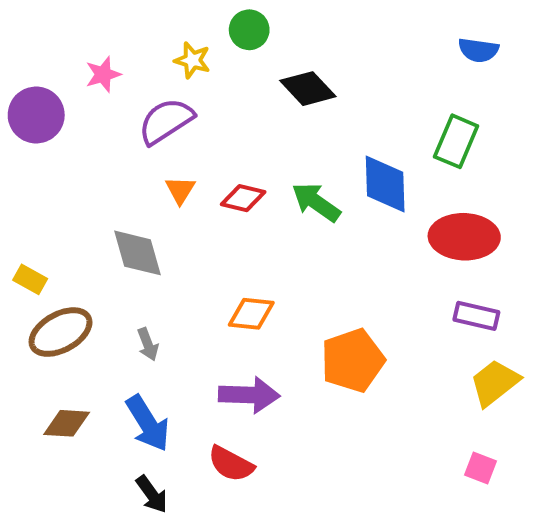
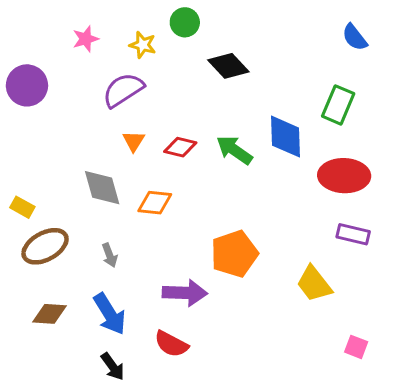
blue semicircle: (478, 50) -> (355, 37), turned 44
pink star: (103, 74) -> (86, 39), moved
orange diamond: (251, 314) -> (155, 203), moved
orange pentagon: (353, 360) -> (234, 254), moved
yellow trapezoid: (495, 383) -> (314, 284), moved, turned -90

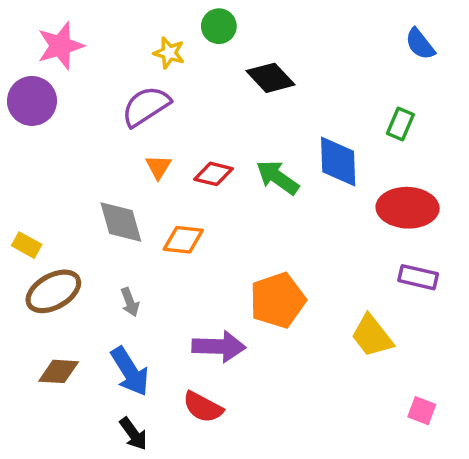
pink star: (86, 39) -> (60, 46), moved, size x1.5
green rectangle: (338, 105) -> (400, 124), size x0.7

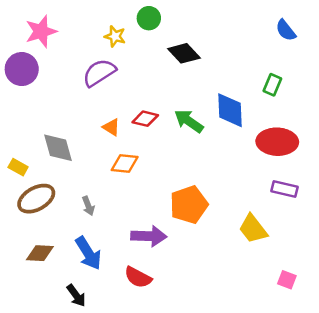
orange triangle: (158, 167) -> (111, 127), moved, turned -30
gray diamond: (121, 222) -> (58, 148), moved
black arrow: (133, 434) -> (76, 295), moved

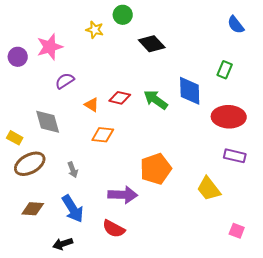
pink star: (41, 31) -> (50, 47), moved
purple circle: (22, 69) -> (18, 57), size x0.7
purple semicircle: (99, 73) -> (65, 81), moved, size x0.7
black arrow: (76, 295) -> (63, 244), turned 108

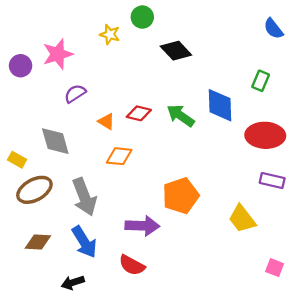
gray arrow: (73, 170) -> (84, 197), size x2.0

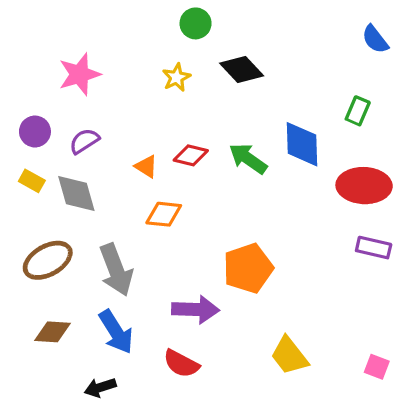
yellow star: (110, 34) -> (176, 77), moved, turned 30
purple circle: (21, 66) -> (35, 132), moved
purple semicircle: (75, 94) -> (84, 141), moved
yellow rectangle: (17, 160) -> (32, 181), moved
yellow trapezoid: (242, 219) -> (289, 356), moved

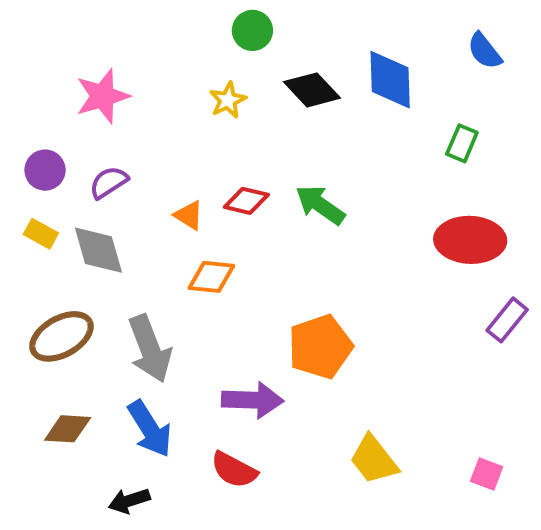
blue diamond: (302, 144) -> (390, 80), moved
purple rectangle: (374, 248) -> (507, 320), moved, turned -64

